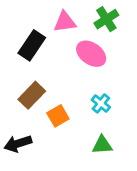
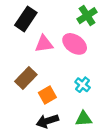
pink triangle: (65, 22) -> (44, 44), moved
black rectangle: (32, 45) -> (26, 19), moved
black arrow: (18, 144) -> (47, 121), moved

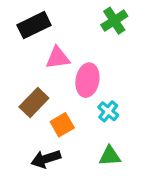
black rectangle: (26, 19) -> (34, 25), turned 30
pink ellipse: (75, 44) -> (87, 80), moved, turned 65
black arrow: (47, 121) -> (46, 159), moved

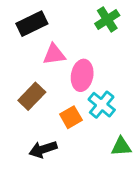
cyan cross: (108, 111) -> (102, 105), size x1.4
orange square: (62, 125) -> (71, 117), moved
green triangle: (110, 156) -> (121, 147), moved

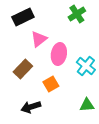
pink triangle: (54, 54) -> (39, 39), turned -30
cyan cross: (102, 105) -> (86, 66), moved

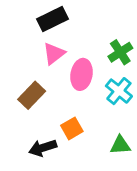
green cross: (77, 14) -> (120, 52), moved
black rectangle: (23, 17) -> (52, 19), moved
orange square: (51, 84) -> (72, 128), moved

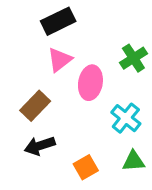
cyan cross: (119, 91) -> (126, 118), moved
orange square: (72, 128) -> (86, 167), moved
black arrow: (43, 148) -> (40, 146), moved

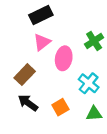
black arrow: (40, 146) -> (28, 103), turned 54
orange square: (86, 167) -> (60, 107), moved

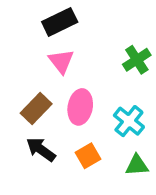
pink triangle: (42, 42) -> (61, 61), turned -30
pink ellipse: (64, 58) -> (80, 107), moved

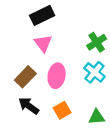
cyan cross: (129, 121) -> (94, 72), moved

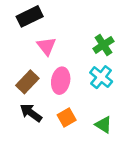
black rectangle: (42, 15) -> (30, 16), moved
green triangle: (97, 117) -> (103, 125), turned 36

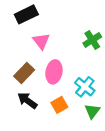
cyan cross: (101, 77) -> (85, 87), moved
green triangle: (103, 125) -> (92, 111), turned 35

